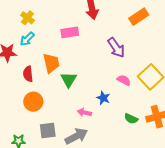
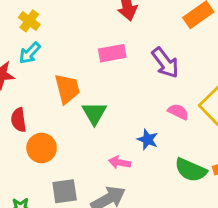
pink rectangle: (70, 32) -> (112, 53), moved
red semicircle: (28, 74) -> (19, 120), moved
green semicircle: (131, 119) -> (191, 170), size x1.5

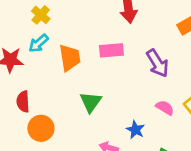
orange trapezoid: (67, 89) -> (70, 58), moved

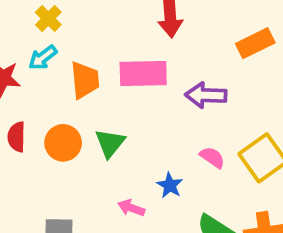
pink rectangle: (111, 50) -> (143, 74), size x1.4
purple arrow: (158, 63) -> (206, 95), turned 120
orange circle: (41, 128) -> (63, 143), moved

